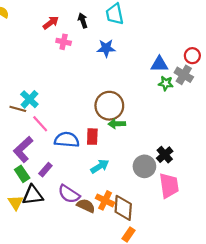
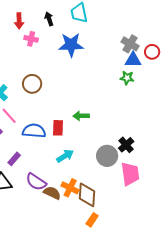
red arrow: (51, 23) -> (19, 21), turned 126
blue star: (106, 48) -> (71, 45), size x1.4
blue triangle: (159, 64) -> (133, 60), moved
gray cross: (184, 75) -> (130, 44), moved
brown circle: (109, 106) -> (32, 84), moved, size x0.7

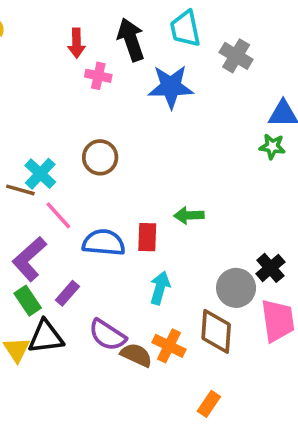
black arrow: (49, 19) -> (131, 40), size x1.6
gray cross: (130, 44) -> (236, 56), moved
cyan arrow: (65, 156) -> (160, 288), turned -42
brown diamond: (87, 195) -> (216, 331), moved

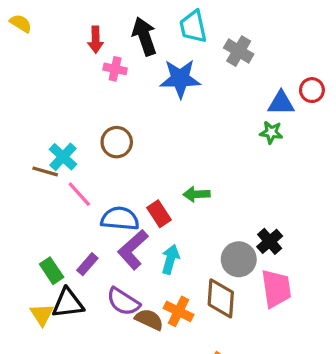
red rectangle: (147, 237) -> (159, 214), turned -35
purple L-shape: (29, 259) -> (133, 250), moved

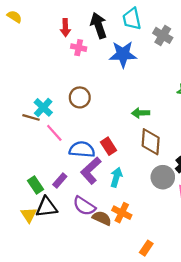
green arrow: (196, 194) -> (141, 113), moved
brown diamond: (221, 298) -> (151, 142), moved

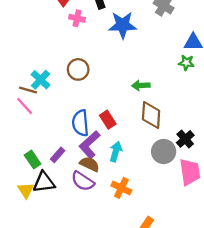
pink line: (54, 133) -> (25, 106), moved
blue semicircle: (82, 149) -> (80, 123), turned -100
brown semicircle: (102, 218) -> (90, 164), moved

